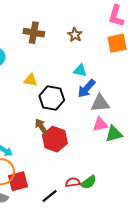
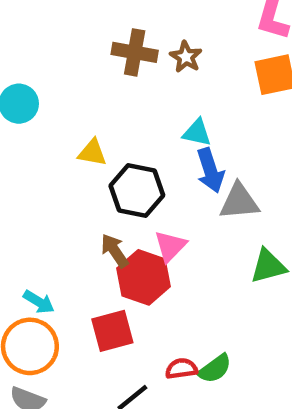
brown cross: (34, 33) -> (135, 52), moved
blue arrow: (86, 89) -> (210, 170), turned -60
pink triangle: (100, 124) -> (170, 246), moved, turned -35
red square: (18, 181) -> (112, 331), moved

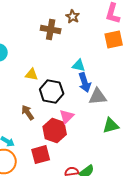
brown star: (186, 57) -> (73, 16), moved
brown arrow: (115, 251) -> (28, 112), moved

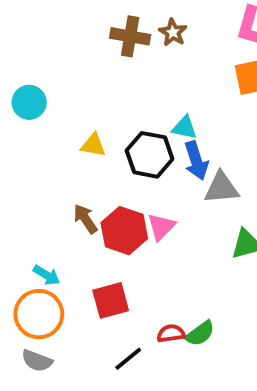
brown cross: (51, 30) -> (130, 36), moved
black hexagon: (52, 92) -> (150, 155), moved
red hexagon: (55, 130) -> (124, 231), moved

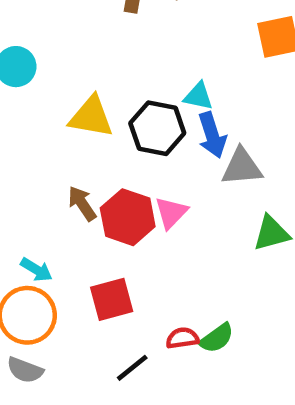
yellow triangle: (93, 145) -> (91, 117), size x1.5

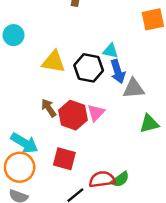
cyan arrow: (36, 270) -> (24, 143), size x1.6
red square: (112, 299) -> (64, 159), turned 30
red semicircle: (182, 338) -> (102, 179), size x1.5

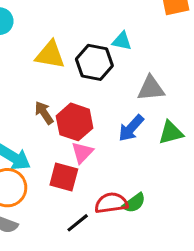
blue arrow: (118, 71) -> (131, 128), moved, turned 60
pink triangle: (96, 113) -> (82, 153), moved

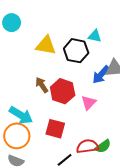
blue arrow: (131, 128) -> (101, 75), moved
pink triangle: (82, 153) -> (89, 103), moved

